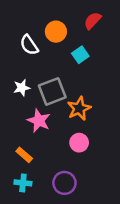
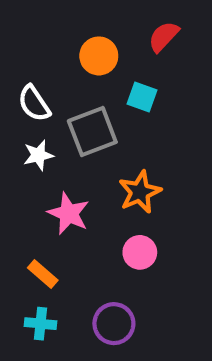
white semicircle: (29, 45) -> (34, 103), moved
cyan square: (80, 55) -> (142, 97), turned -35
gray square: (52, 91) -> (92, 131), moved

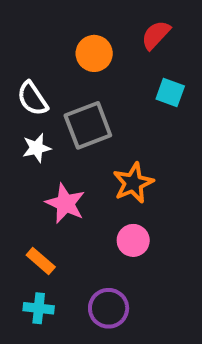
cyan square: (142, 97) -> (170, 92), moved

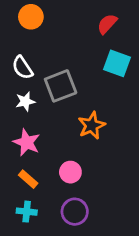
orange circle: (94, 53) -> (31, 17), moved
cyan square: (170, 92) -> (117, 63), size x1.4
pink star: (65, 203) -> (27, 142), moved
pink circle: (133, 240) -> (70, 172), moved

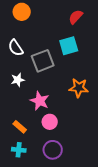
cyan square: (117, 63) -> (69, 46), moved, turned -36
white star: (25, 101) -> (18, 80), moved
orange star: (92, 125) -> (79, 88), moved, turned 30
pink star: (27, 142) -> (40, 101), moved

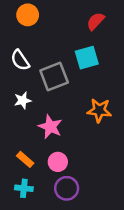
pink circle: (50, 122) -> (58, 162), moved

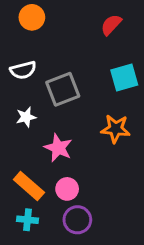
cyan square: (87, 58) -> (124, 77), moved
white semicircle: (20, 60) -> (23, 70), turned -70
orange rectangle: (25, 159) -> (29, 186), size x1.5

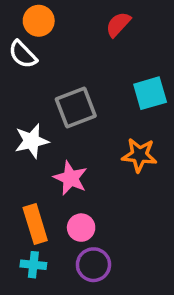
red semicircle: (111, 25) -> (118, 24), moved
white semicircle: (23, 70) -> (23, 54), moved, turned 60
white star: (26, 117) -> (32, 141), size x1.4
orange rectangle: (29, 186) -> (35, 224), turned 32

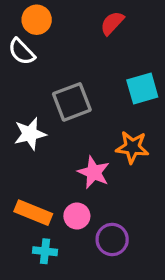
pink star: (70, 178) -> (94, 172), moved
orange rectangle: (35, 224) -> (33, 213), turned -51
cyan cross: (33, 265) -> (45, 251), moved
purple circle: (93, 265) -> (112, 239), moved

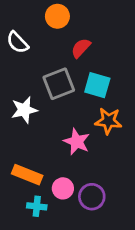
orange circle: (37, 20) -> (57, 16), moved
red semicircle: (112, 23) -> (81, 48), moved
cyan square: (142, 88) -> (97, 85), moved, turned 32
pink circle: (77, 216) -> (63, 188), moved

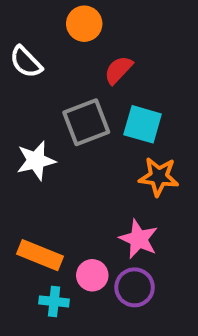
pink star: (77, 142) -> (139, 239), moved

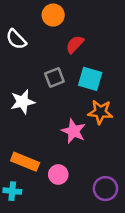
gray square: (86, 122) -> (54, 78), size x0.7
pink star: (139, 239) -> (74, 131), moved
purple circle: (135, 287) -> (105, 189), moved
cyan cross: (54, 301) -> (12, 191), moved

